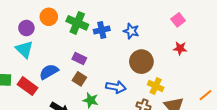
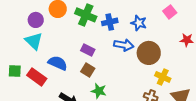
pink square: (178, 20) -> (170, 12), moved
blue semicircle: (49, 72) -> (58, 63), turned 54
blue arrow: (116, 87) -> (124, 45), moved

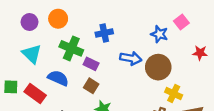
green cross: (86, 15) -> (71, 48), moved
purple circle: (36, 20) -> (30, 22), moved
blue cross: (110, 22) -> (104, 33), moved
blue star: (139, 23) -> (159, 34), moved

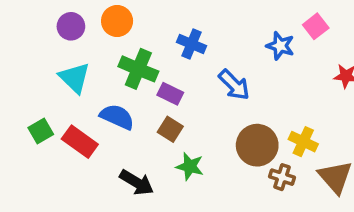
blue cross: (104, 33) -> (192, 44), turned 35
blue arrow: (131, 58) -> (234, 85), turned 35
brown circle: (158, 67) -> (257, 145), moved
green square: (11, 87) -> (41, 131), turned -32

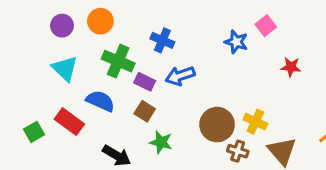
blue arrow: (234, 85) -> (180, 76), moved, turned 116
green square: (41, 131) -> (34, 132), moved

